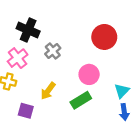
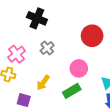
black cross: (28, 30) -> (37, 18), moved

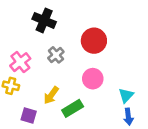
red circle: (92, 36) -> (94, 41), moved
green rectangle: (72, 91) -> (73, 108), moved

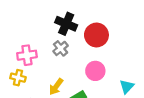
black cross: (44, 20) -> (66, 24), moved
pink cross: (20, 62) -> (27, 55), turned 30

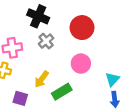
black cross: (66, 24) -> (38, 16), moved

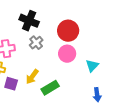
pink circle: (81, 64) -> (67, 54), moved
cyan triangle: (112, 79) -> (92, 66), moved
purple square: (20, 98) -> (11, 84), moved

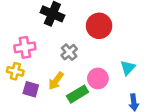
gray cross: (36, 43) -> (69, 52), moved
pink circle: (67, 54) -> (98, 78), moved

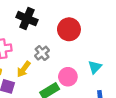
yellow arrow: (56, 81) -> (24, 69), moved

